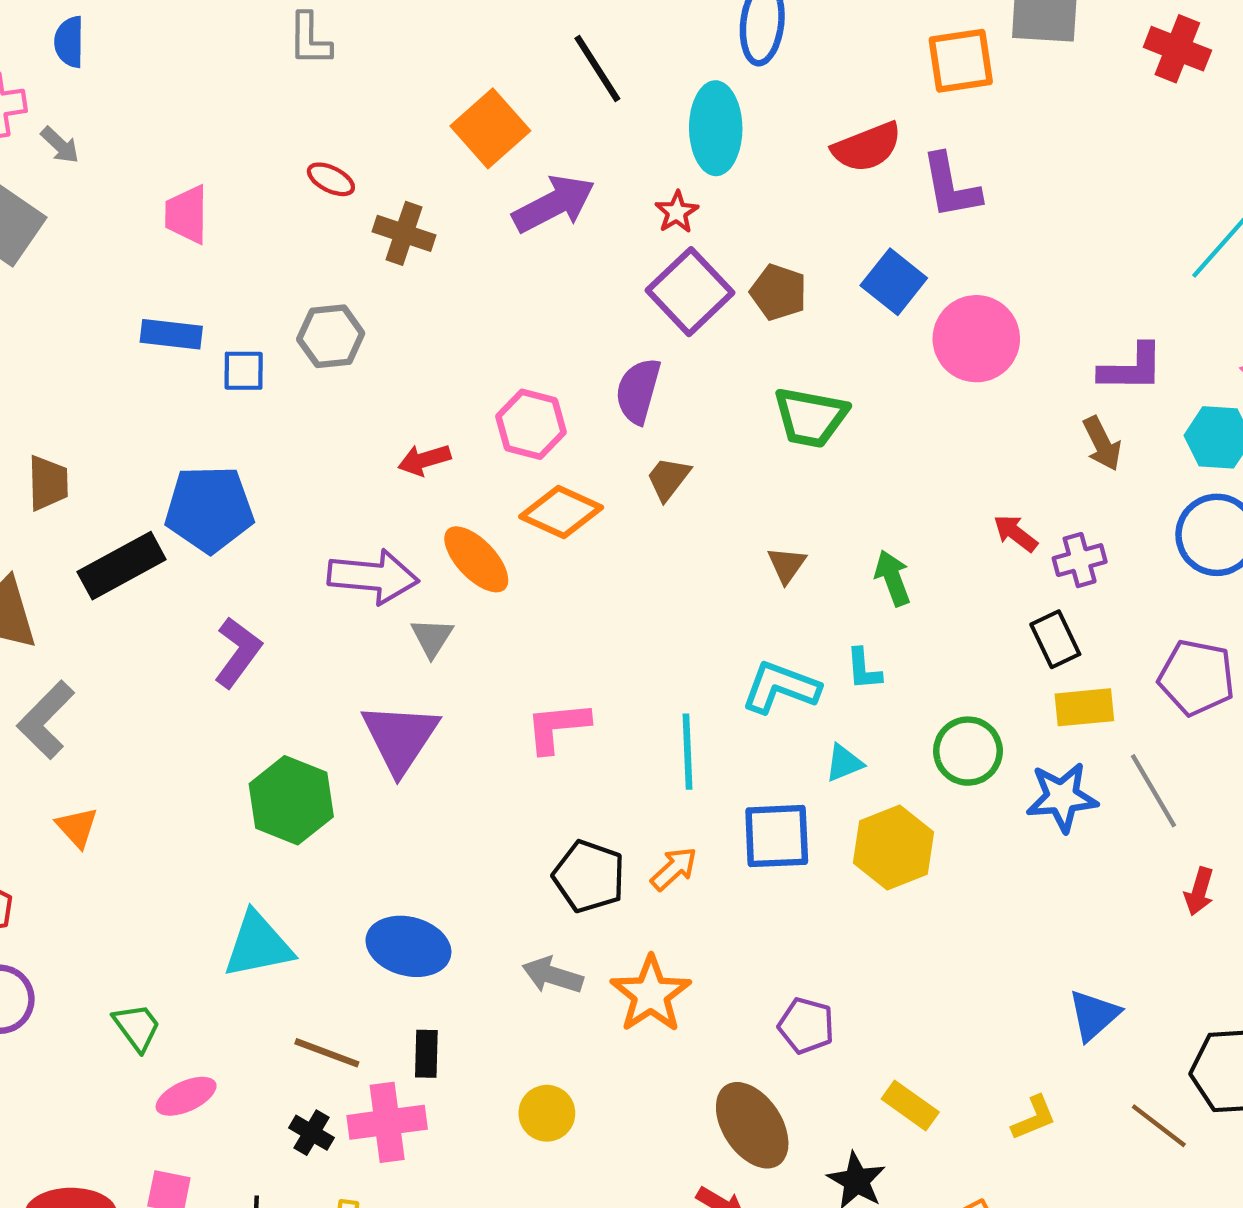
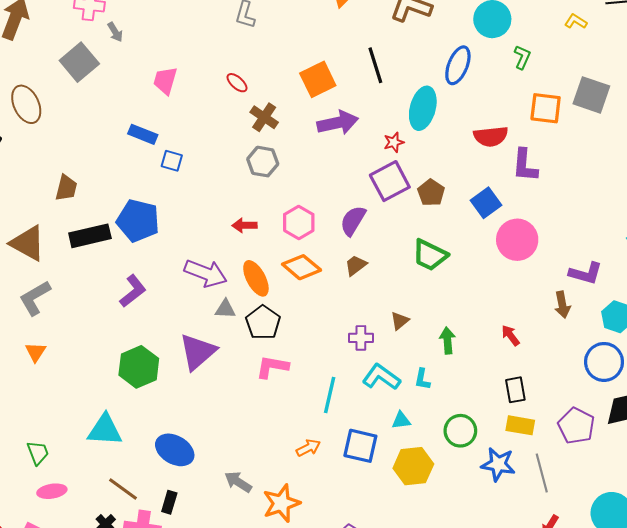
gray hexagon: (331, 336) -> (263, 162), moved
purple cross: (1080, 560) -> (361, 338), moved
gray triangle: (432, 637) -> (225, 309), turned 45
black pentagon: (589, 876) -> (263, 322), moved

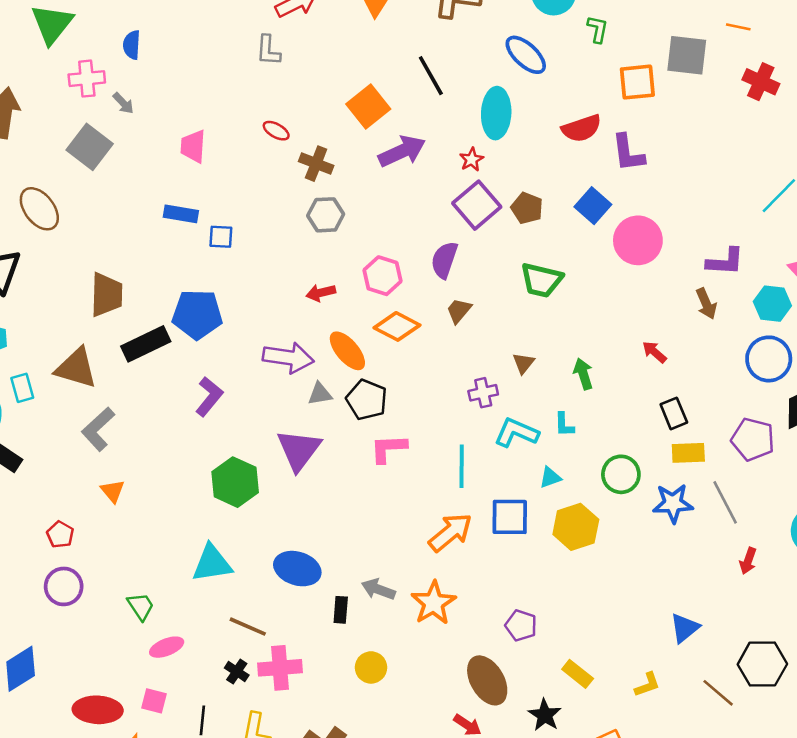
blue ellipse: (458, 65) -> (526, 55), turned -57
brown trapezoid: (66, 188) -> (106, 295), size x1.4
orange arrow: (308, 448) -> (450, 532), size x1.6
black rectangle: (169, 502) -> (341, 610), moved

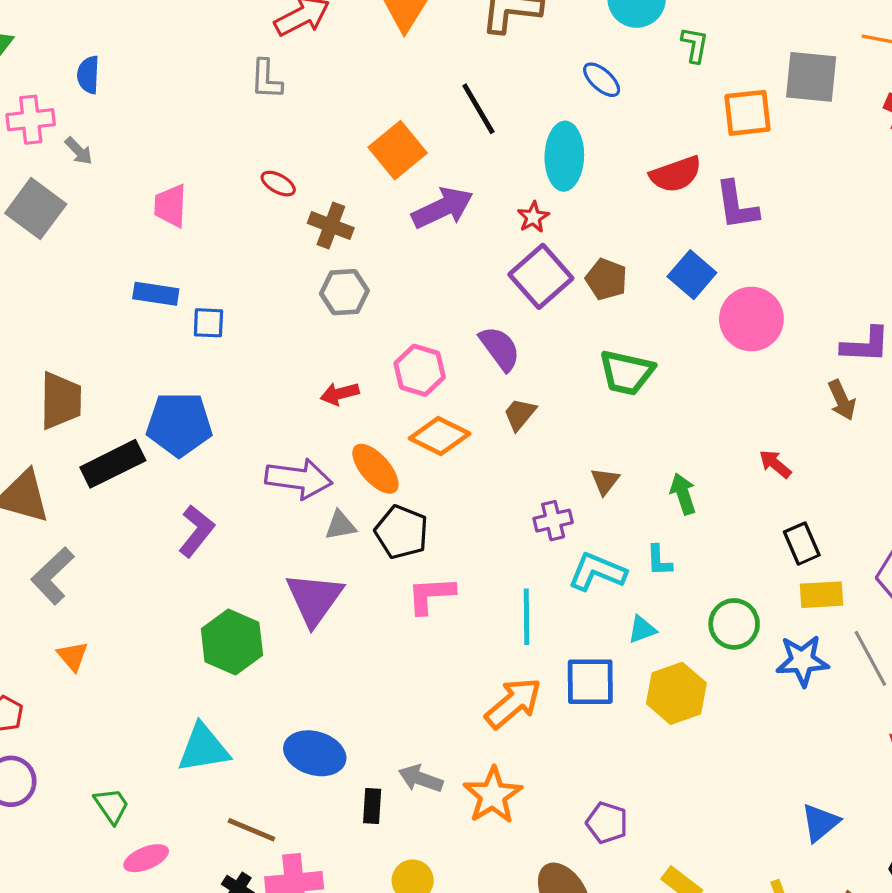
blue ellipse: (526, 55) -> (602, 80), size x0.7
purple semicircle: (444, 260) -> (500, 348), turned 126

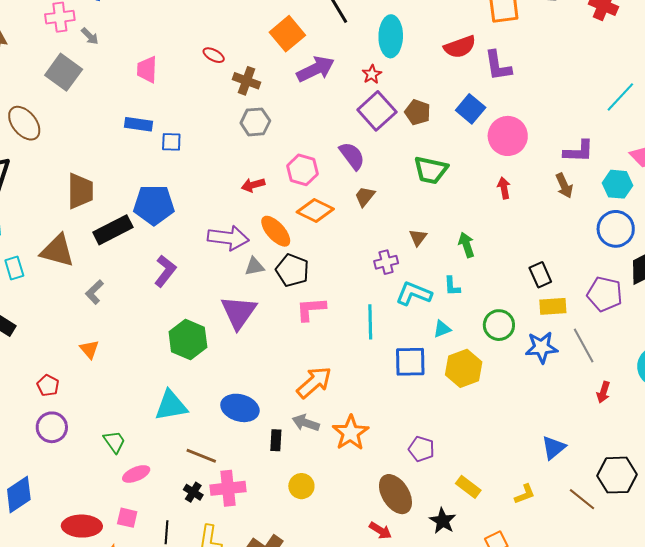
red arrow: (775, 464) -> (504, 188), moved, turned 40
gray L-shape: (52, 576) -> (94, 292), moved, size x0.7
orange arrow: (513, 703) -> (314, 382), moved

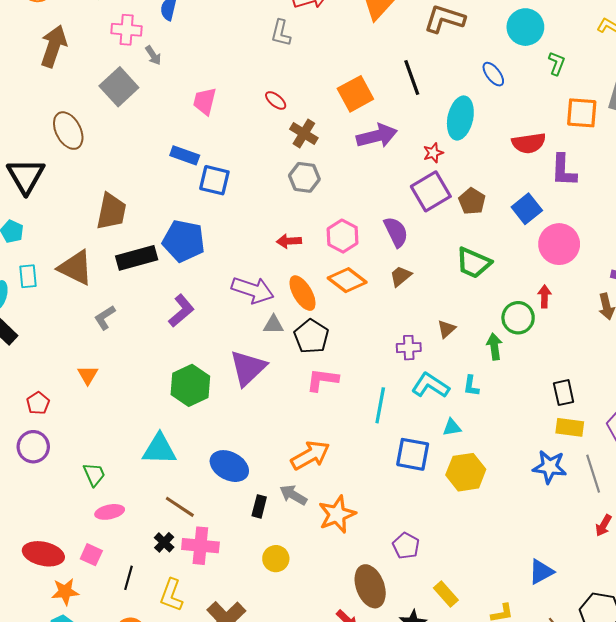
blue square: (171, 142) -> (214, 180), size x1.4
green circle: (499, 325) -> (518, 318), moved

